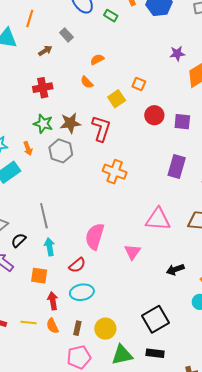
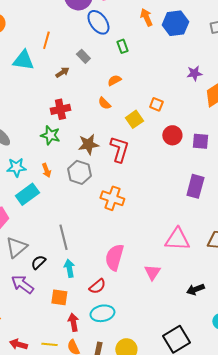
green rectangle: (111, 16) -> (122, 46), moved, turned 40
green star: (43, 124) -> (50, 135), moved
orange cross: (115, 172) -> (112, 198), moved

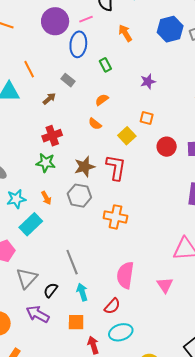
blue ellipse: (98, 22) -> (78, 44), turned 50
blue hexagon: (175, 23) -> (170, 29), moved
orange line: (46, 40) -> (29, 69), turned -36
purple star: (194, 73) -> (148, 82), moved

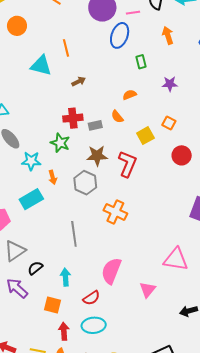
gray rectangle: (68, 80) -> (95, 125), moved, turned -64
purple star: (148, 82) -> (170, 84), moved
cyan star: (16, 199) -> (31, 161), moved
gray line: (72, 262) -> (74, 234), moved

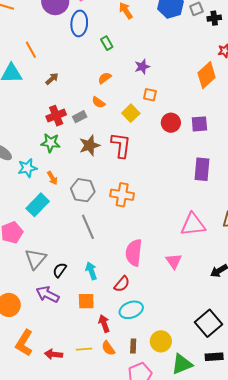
purple star: (170, 84) -> (142, 67), moved
gray hexagon: (85, 183) -> (83, 190), moved

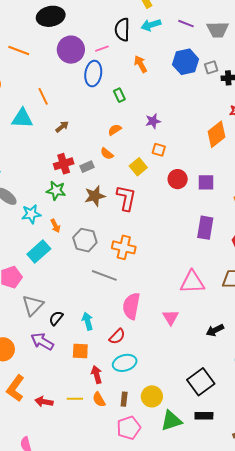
gray line: (88, 227) -> (104, 275), moved, turned -50

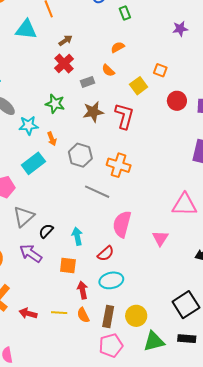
purple star: (153, 121) -> (180, 29), moved
red cross: (64, 164) -> (64, 64), moved, turned -30
brown rectangle: (124, 399) -> (108, 317), size x1.5

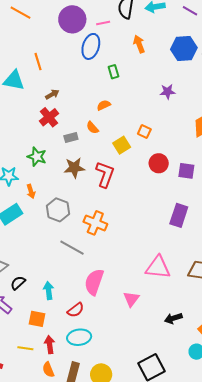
yellow line: (59, 313) -> (25, 348), moved

